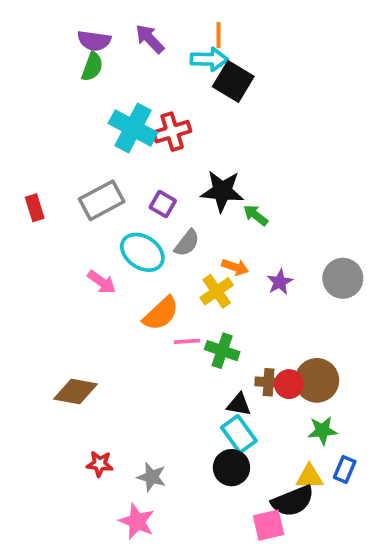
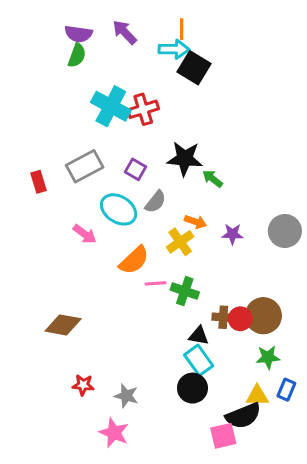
red rectangle: (35, 208) -> (38, 182), moved
purple star: (280, 282) -> (233, 234), turned 30

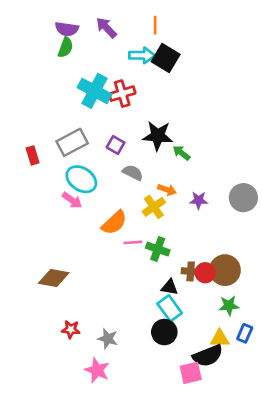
cyan arrow: (174, 49) -> (142, 55), moved
gray semicircle: (156, 202) -> (133, 173), turned -102
cyan ellipse: (119, 209) -> (81, 179), moved

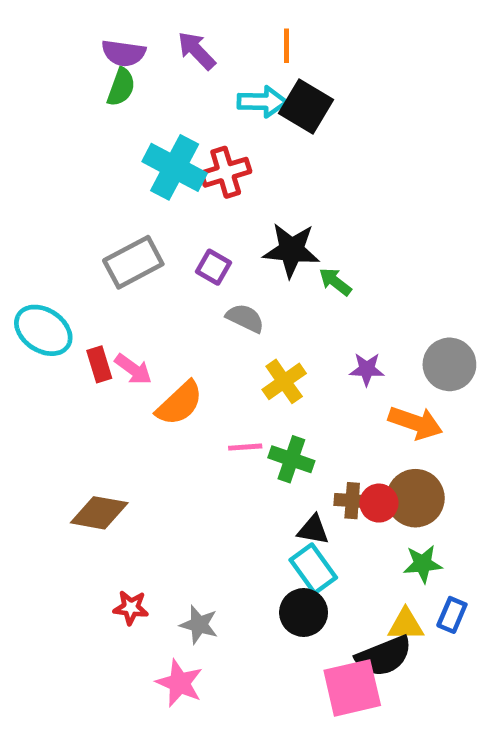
red rectangle: (33, 155) -> (99, 364), moved
cyan ellipse: (81, 179) -> (43, 330), moved
orange arrow: (167, 190) -> (415, 423), moved, size x1.5
orange semicircle: (114, 223) -> (179, 403), moved
pink square: (191, 373) -> (352, 688), size x1.4

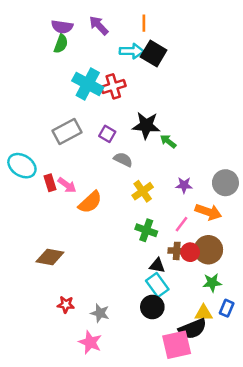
pink line: (245, 447) -> (182, 224), moved, turned -49

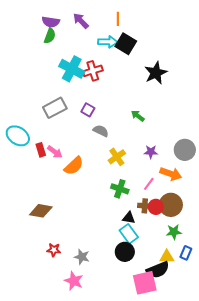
black star: (146, 125) -> (156, 73), moved, turned -30

